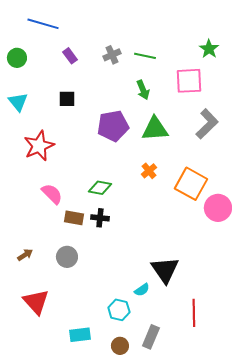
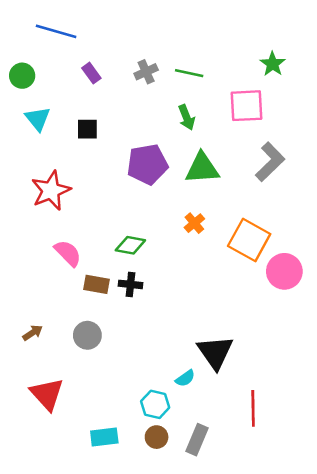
cyan triangle: (18, 102) -> (38, 119), moved
brown circle: (120, 346) -> (157, 437), moved

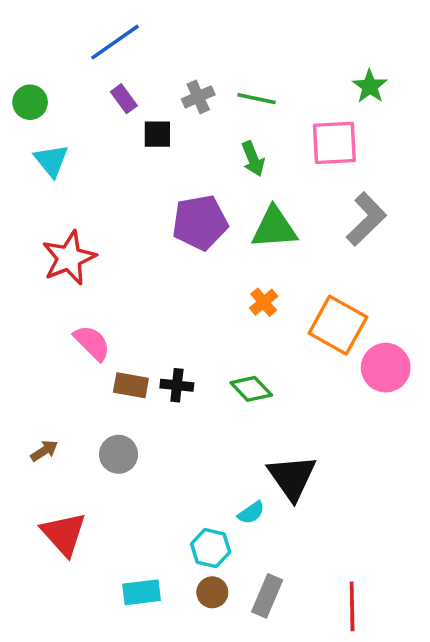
blue line: (56, 31) -> (115, 42), moved, turned -51
black square: (87, 129) -> (157, 134), moved
green diamond: (130, 245) -> (251, 389), moved, turned 36
red line: (253, 408) -> (352, 606), moved

